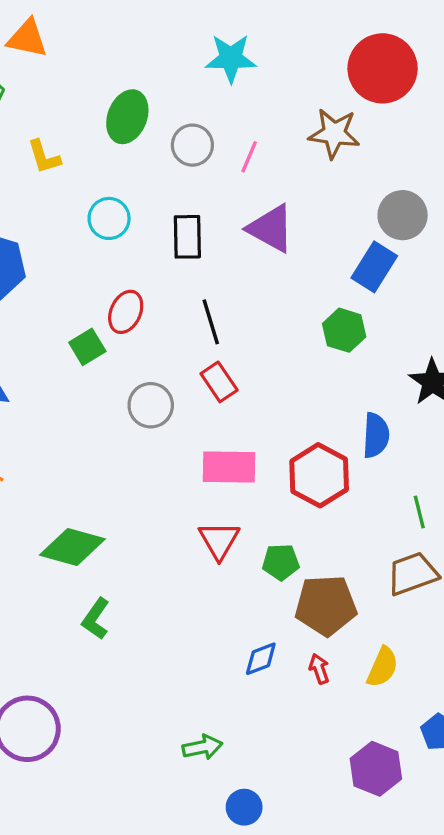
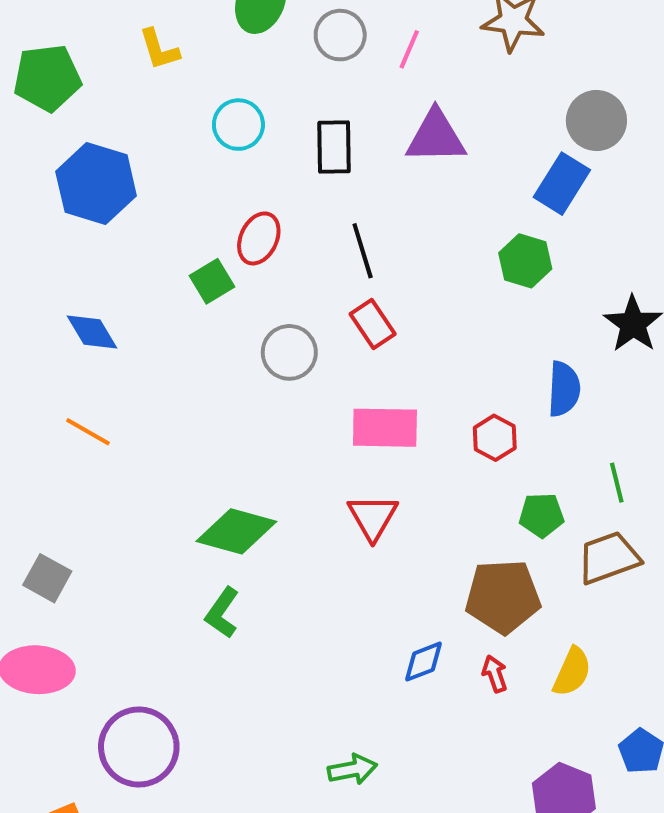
purple triangle: (271, 228) -> (436, 137), turned -30
red hexagon: (319, 475) -> (495, 438), size x0.6
green diamond: (72, 547) -> (236, 531), moved
green pentagon: (281, 562) -> (542, 515), moved

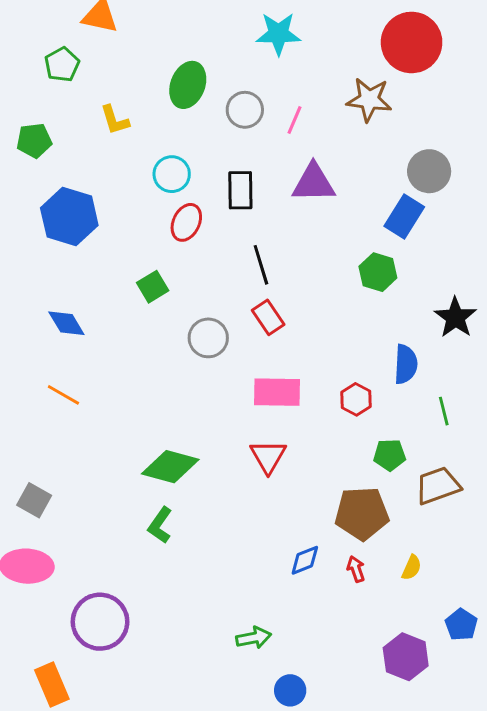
green pentagon: (47, 78) -> (34, 140), size x0.7
red ellipse: (259, 238) -> (186, 222), moved
green line: (617, 483) -> (444, 411), moved
yellow semicircle: (572, 672) -> (412, 568), size x0.7

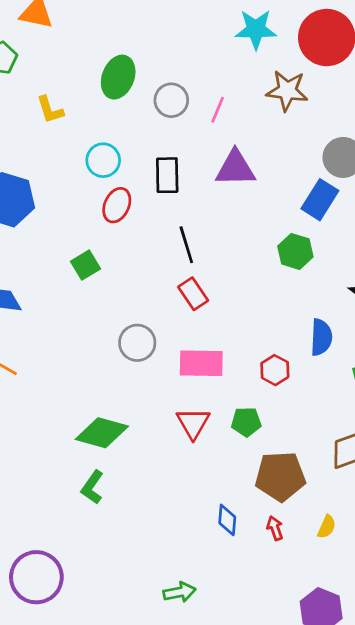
cyan star: (278, 34) -> (256, 29), moved
gray circle: (208, 338) -> (137, 343), moved
green pentagon: (390, 455) -> (246, 422), moved
blue diamond: (305, 560) -> (227, 520), turned -64

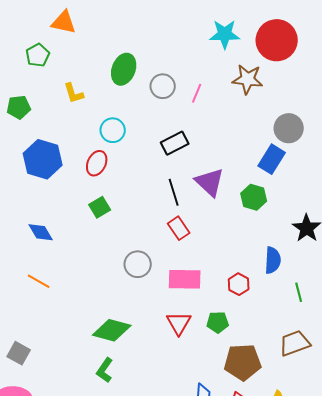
purple triangle: (235, 168) -> (210, 182), moved, turned 44
black rectangle: (167, 175) -> (175, 143), moved, turned 64
red ellipse: (117, 205) -> (97, 163), moved

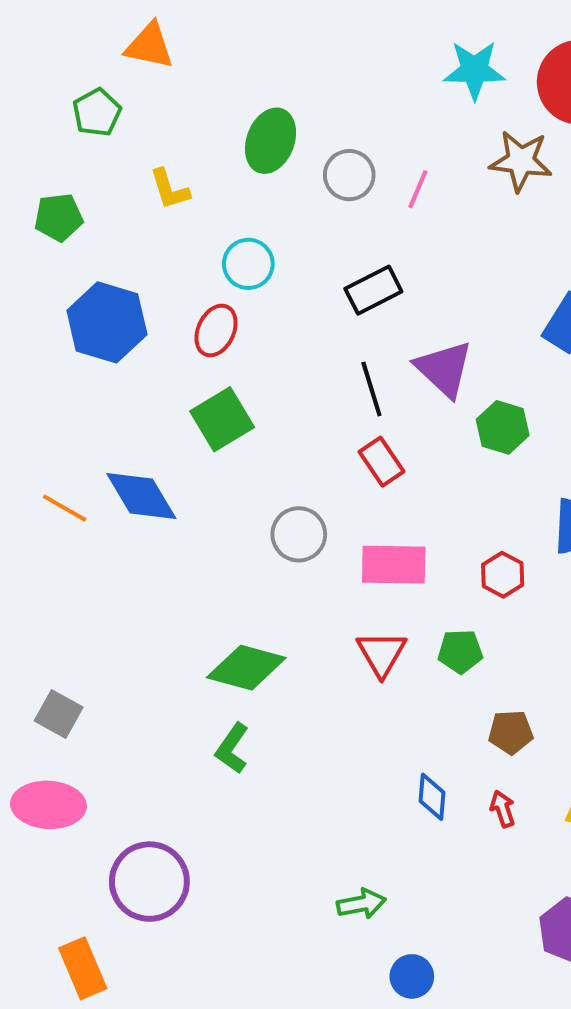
green hexagon: (254, 197) -> (503, 427), moved
green square: (100, 207) -> (222, 419), size x1.4
blue diamond: (41, 232) -> (141, 496), moved, size x1.4
orange line: (39, 281) -> (65, 508), moved
brown pentagon: (243, 362) -> (511, 732), size x0.6

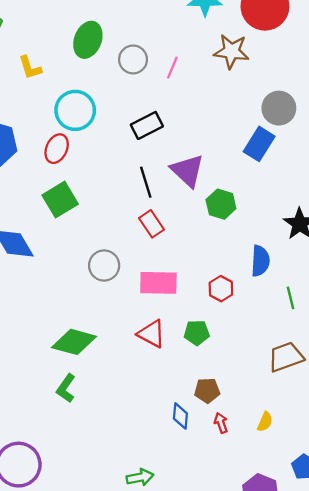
cyan circle: (248, 264) -> (75, 110), size x1.4
red triangle: (382, 653) -> (152, 334), turned -32
brown pentagon: (511, 732) -> (207, 391), moved

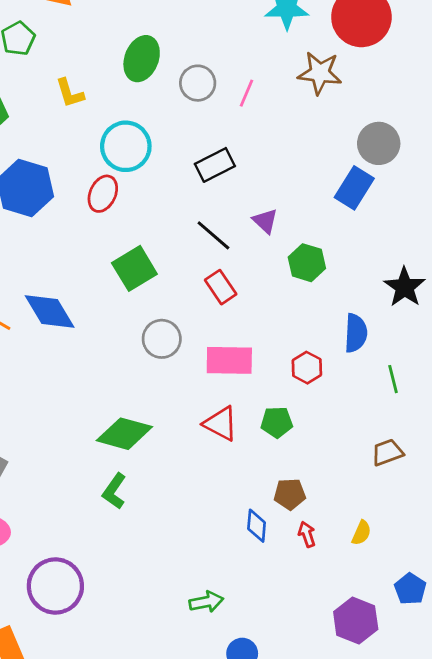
purple triangle: (187, 171) -> (265, 221), size x0.6
black line: (146, 182) -> (213, 235), turned -32
green square: (60, 200) -> (134, 268), moved
brown trapezoid: (286, 357) -> (387, 452), size x0.7

